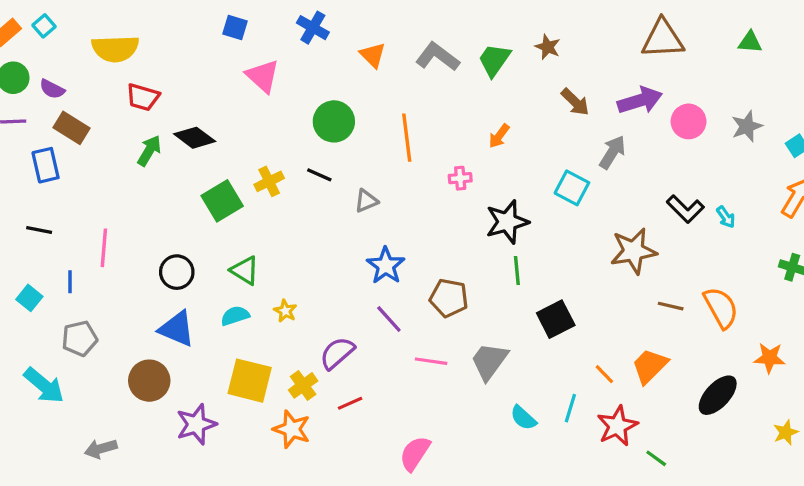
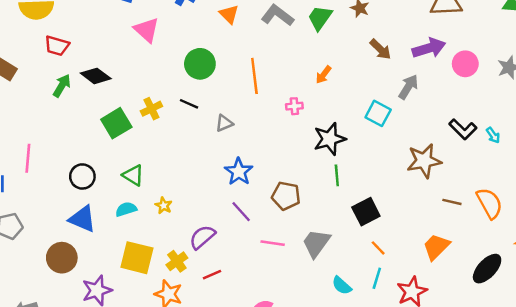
orange line: (604, 374) -> (378, 248), moved

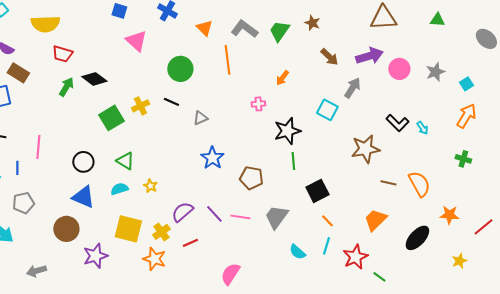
orange line: (254, 76) -> (227, 60), moved
purple line: (241, 212) -> (214, 214), moved

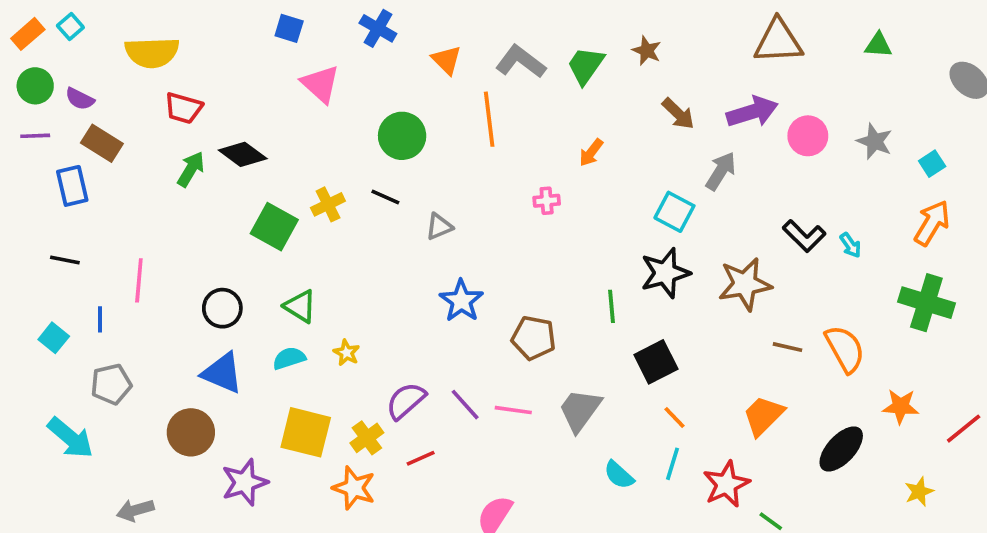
gray star: (435, 72) -> (875, 141), turned -30
green square: (111, 118) -> (274, 227), turned -30
black star: (287, 131) -> (665, 273), moved
green cross: (463, 159) -> (926, 303), size x1.8

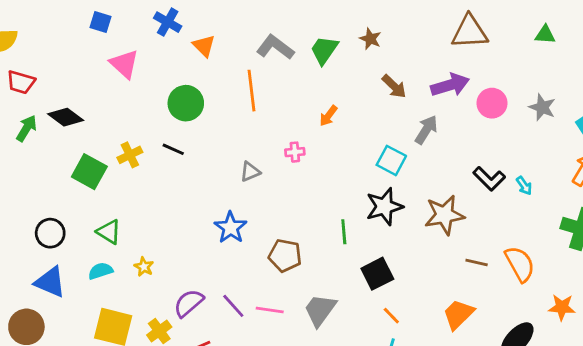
orange triangle: (447, 60) -> (204, 46), moved
gray triangle: (439, 227) -> (250, 172), moved

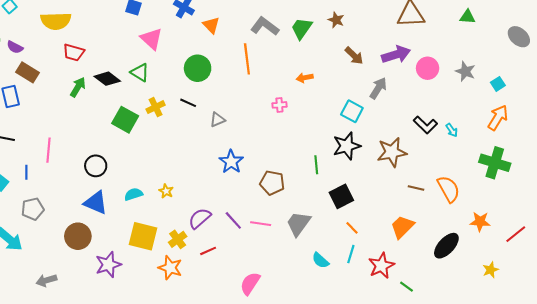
orange arrow: (328, 116) -> (305, 78), turned 42
gray triangle: (250, 172) -> (218, 120), moved
green triangle: (109, 232) -> (140, 72), moved

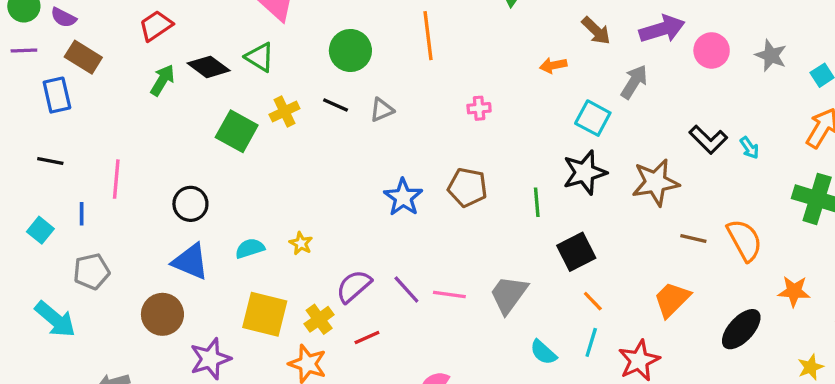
red trapezoid: (74, 52) -> (156, 26), turned 130
orange arrow: (305, 78) -> (553, 65), moved
gray triangle: (218, 120) -> (382, 110), moved
brown pentagon: (272, 183) -> (467, 187), moved

